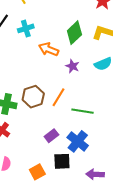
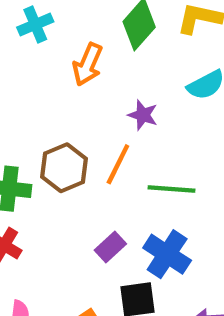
orange arrow: (49, 49) -> (88, 64), turned -84
purple star: (73, 66) -> (143, 115), moved

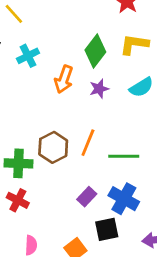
purple star: (143, 115) -> (99, 89), moved, turned -30

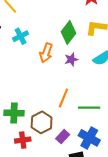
brown hexagon: (53, 147) -> (42, 122), moved
red cross: (18, 200) -> (23, 140), moved, turned -35

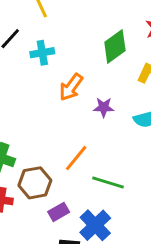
green diamond: (69, 33) -> (115, 46), moved

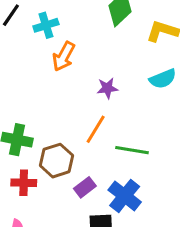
orange arrow: (71, 87) -> (64, 56), moved
purple star: (104, 107) -> (107, 88), moved

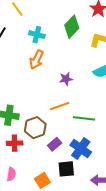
cyan cross: (46, 25) -> (37, 35), moved, turned 35
orange line: (96, 129) -> (60, 106), turned 42

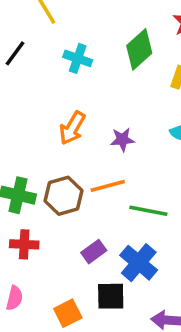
orange arrow: (37, 60) -> (72, 128), moved
brown hexagon: (35, 128) -> (63, 196), moved

